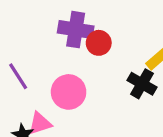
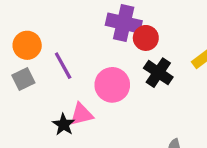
black cross: (142, 84) -> (158, 73), moved

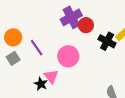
purple cross: (124, 23) -> (71, 17), turned -35
black cross: (158, 73) -> (107, 41), moved
pink triangle: (81, 114) -> (51, 76), turned -49

